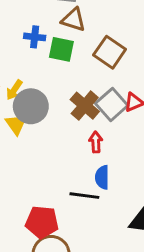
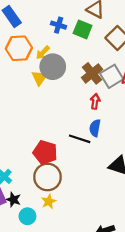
blue cross: (35, 37) -> (59, 25), moved

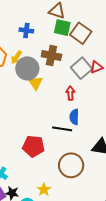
green square: (83, 29) -> (62, 28), moved
brown cross: (92, 73) -> (51, 56), moved, turned -30
yellow triangle: (40, 78) -> (35, 83), moved
brown circle: (48, 177) -> (71, 165), moved

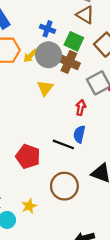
green square: (62, 28) -> (74, 41), moved
gray circle: (27, 68) -> (48, 55), moved

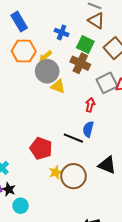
gray circle: (48, 55) -> (47, 71), moved
yellow triangle: (45, 88) -> (58, 86), turned -49
yellow star: (29, 206) -> (56, 172), moved

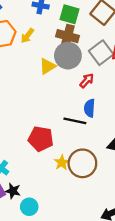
gray circle: (47, 71) -> (68, 56), moved
yellow triangle: (58, 86) -> (47, 66), turned -42
red arrow: (90, 105) -> (87, 81), turned 40

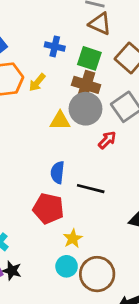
yellow triangle: (47, 66) -> (60, 121), turned 30
blue semicircle: (90, 108) -> (57, 172), moved
brown circle: (82, 163) -> (97, 274), moved
cyan circle: (29, 207) -> (67, 266), moved

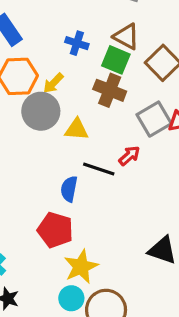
brown triangle: (100, 24) -> (126, 37), moved
gray circle: (86, 109) -> (41, 111), moved
black line: (91, 189) -> (99, 169), moved
yellow star: (73, 239) -> (81, 267), size x1.5

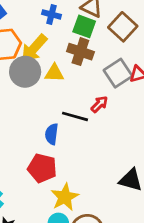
yellow arrow: (53, 83) -> (34, 48), size x1.6
yellow triangle: (77, 129) -> (54, 73), moved

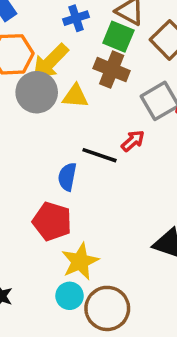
blue cross: (52, 14) -> (76, 18), turned -36

